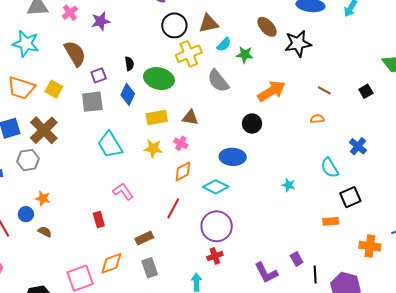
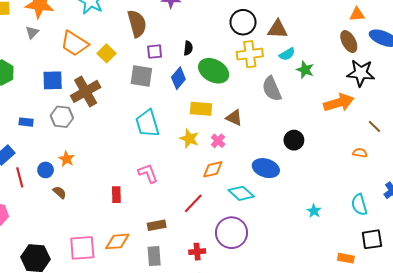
brown ellipse: (267, 27) -> (349, 42), moved
orange arrow: (272, 91) -> (339, 103), moved
red cross: (215, 256) -> (197, 252), moved

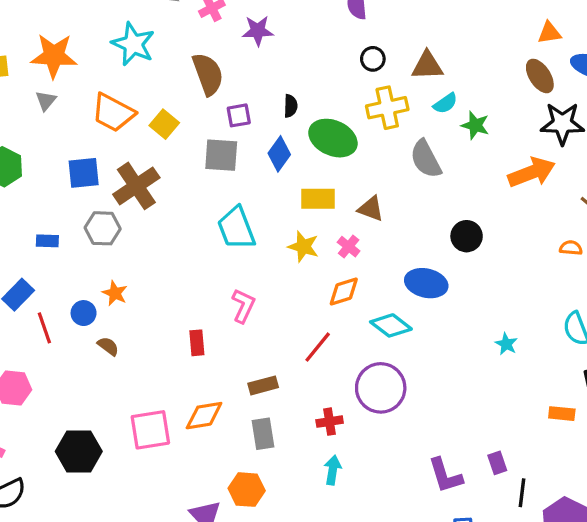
black circle: (243, 22) -> (373, 59), size x0.6
pink L-shape: (148, 173) -> (243, 306), turned 50

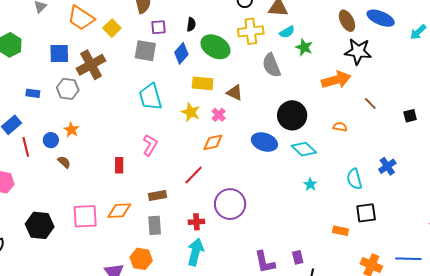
black circle: (467, 236) -> (292, 115), size x1.5
orange semicircle: (571, 248) -> (340, 127), moved
cyan diamond: (391, 325) -> (304, 149), moved
cyan arrow: (333, 470) -> (195, 252), size x1.5

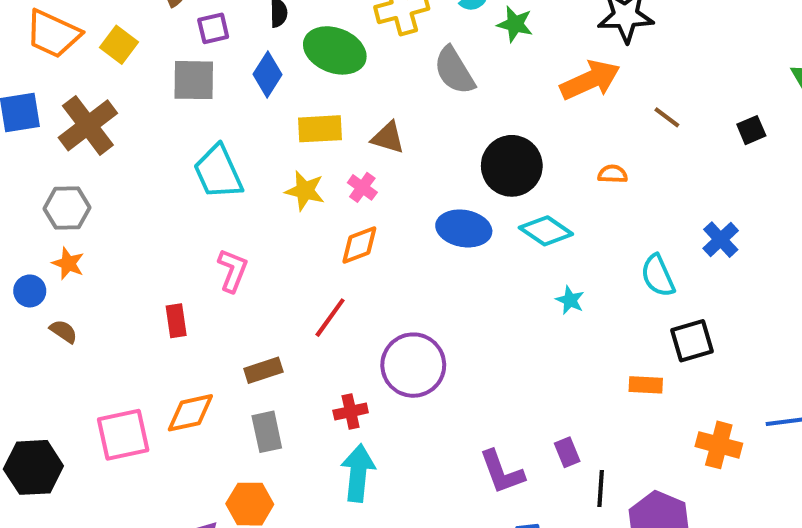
gray hexagon: (68, 89) -> (67, 208), moved

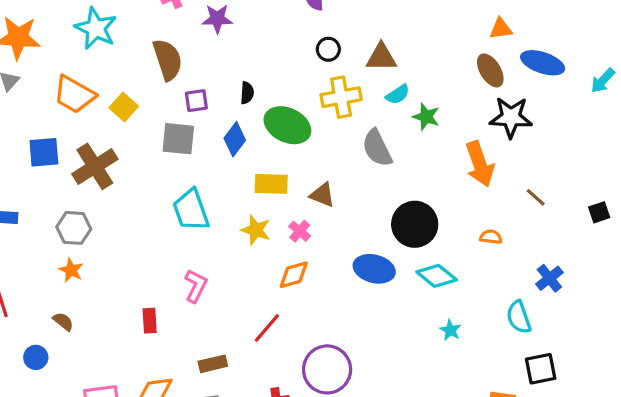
orange arrow: (590, 80) -> (480, 164), turned 90
blue cross: (721, 240) -> (549, 278), moved
blue circle: (30, 291) -> (36, 357), moved

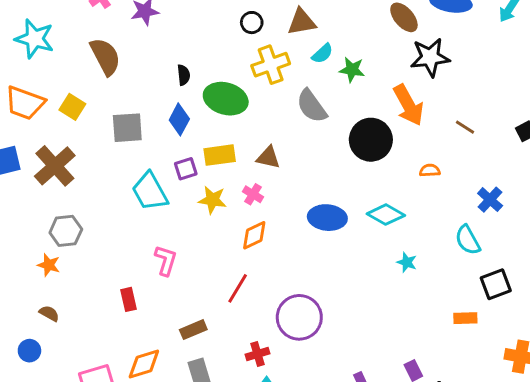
purple square: (196, 101) -> (186, 169), moved
black circle: (415, 224) -> (371, 140), moved
gray hexagon: (74, 228) -> (66, 231), moved

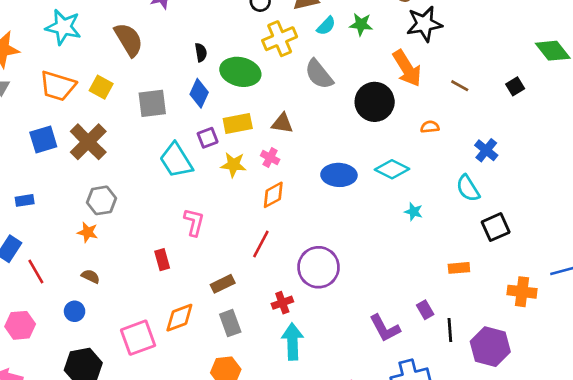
green star: (352, 70) -> (361, 24), moved
orange rectangle: (465, 318) -> (459, 268), moved

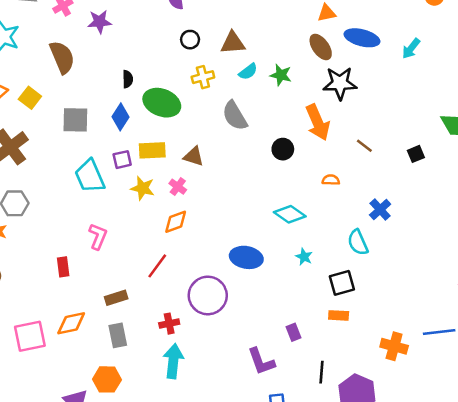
yellow cross: (280, 39) -> (203, 77), size x0.7
black circle: (375, 102) -> (283, 149), size x0.6
blue ellipse: (339, 175) -> (246, 257), moved
black square: (496, 227) -> (342, 283), moved
purple rectangle: (425, 310) -> (294, 332), moved

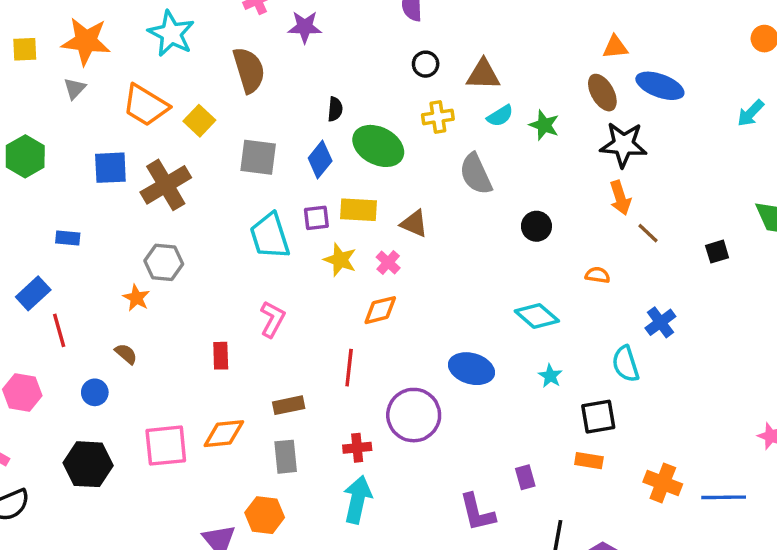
cyan arrow: (411, 49) -> (751, 113), moved
orange arrow: (318, 122) -> (620, 198), moved, size x0.7
red line: (157, 266) -> (349, 368), turned -36
orange cross: (394, 346) -> (663, 483), moved

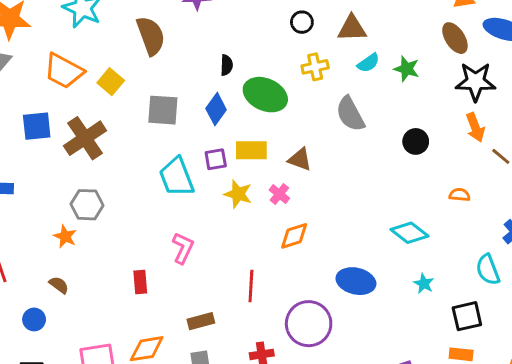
black circle: (536, 226) -> (416, 141), moved
orange diamond: (380, 310) -> (294, 236), moved

